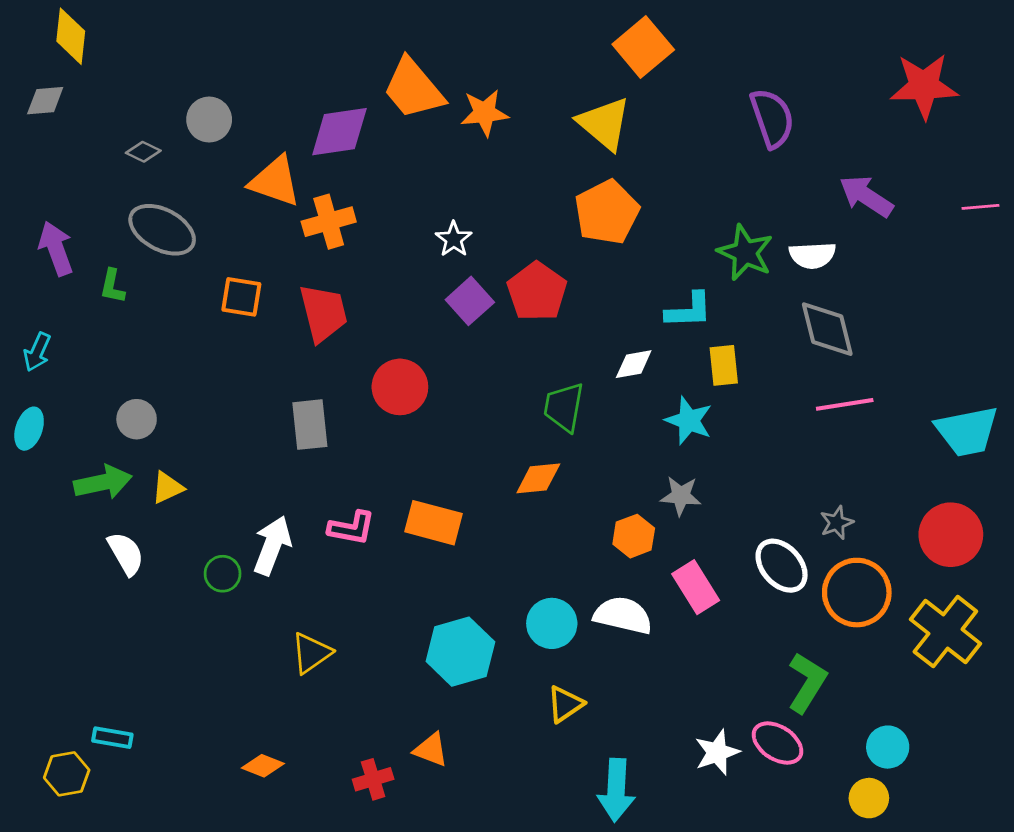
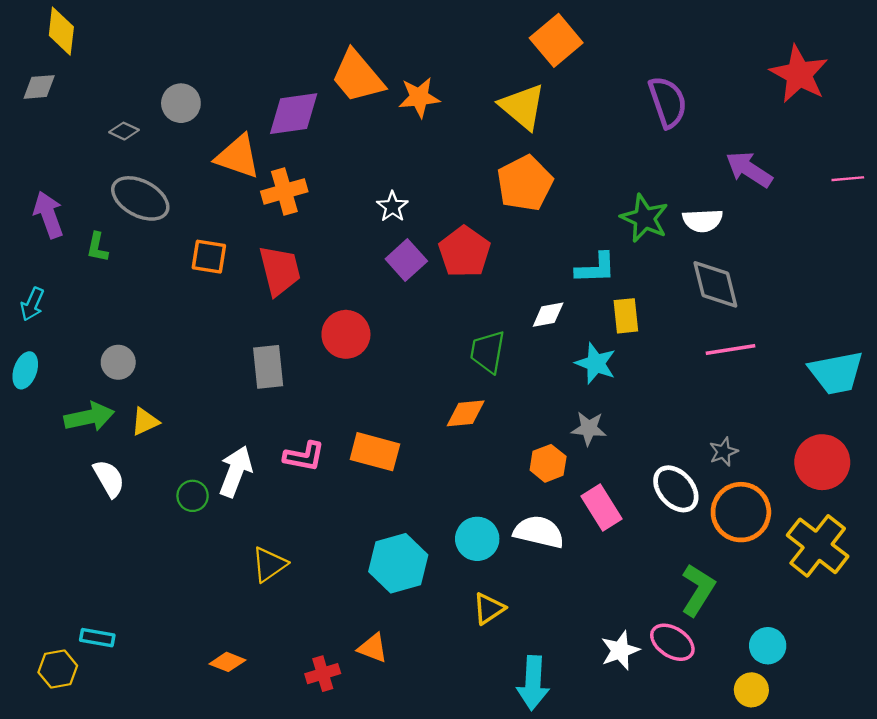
red star: (924, 86) -> (799, 74), turned 30

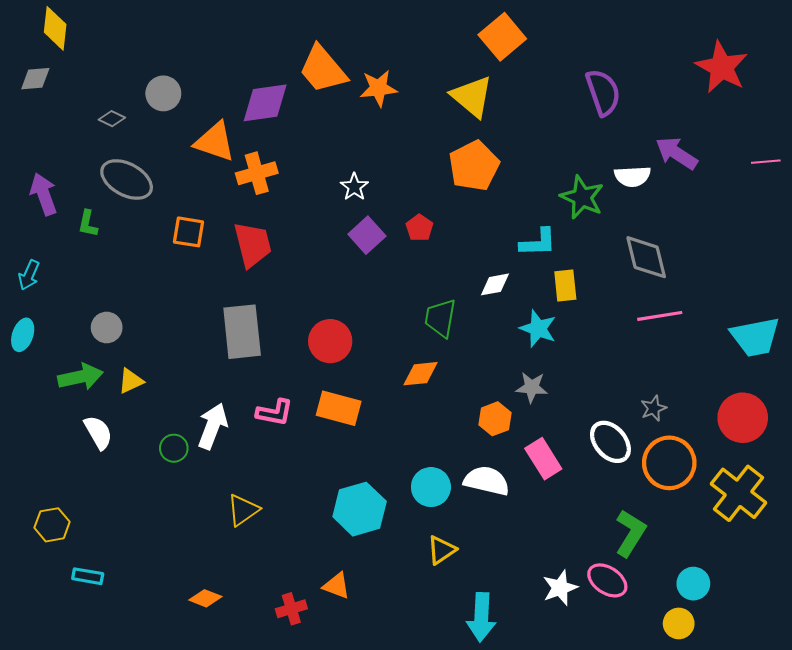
white semicircle: (703, 221) -> (632, 176), moved
red pentagon: (464, 252) -> (419, 228), size x0.6
red circle: (346, 334) -> (330, 341), moved
gray rectangle: (268, 367) -> (242, 332), size x1.4
yellow hexagon: (58, 669) -> (52, 525), moved

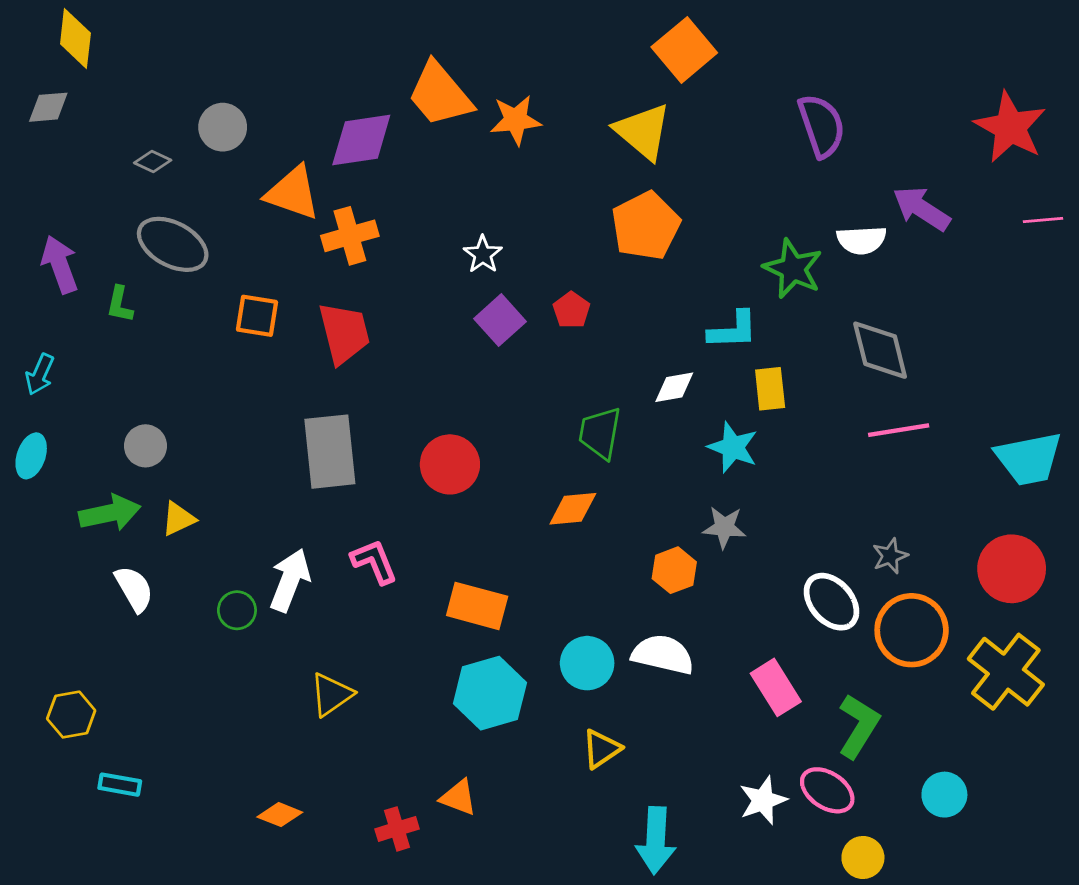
red star: (722, 67) -> (1010, 127), moved
orange rectangle: (339, 408) -> (477, 606), moved
pink L-shape: (275, 412) -> (374, 562), turned -123
pink rectangle: (543, 459) -> (776, 687), moved
yellow circle: (679, 623) -> (863, 857), moved

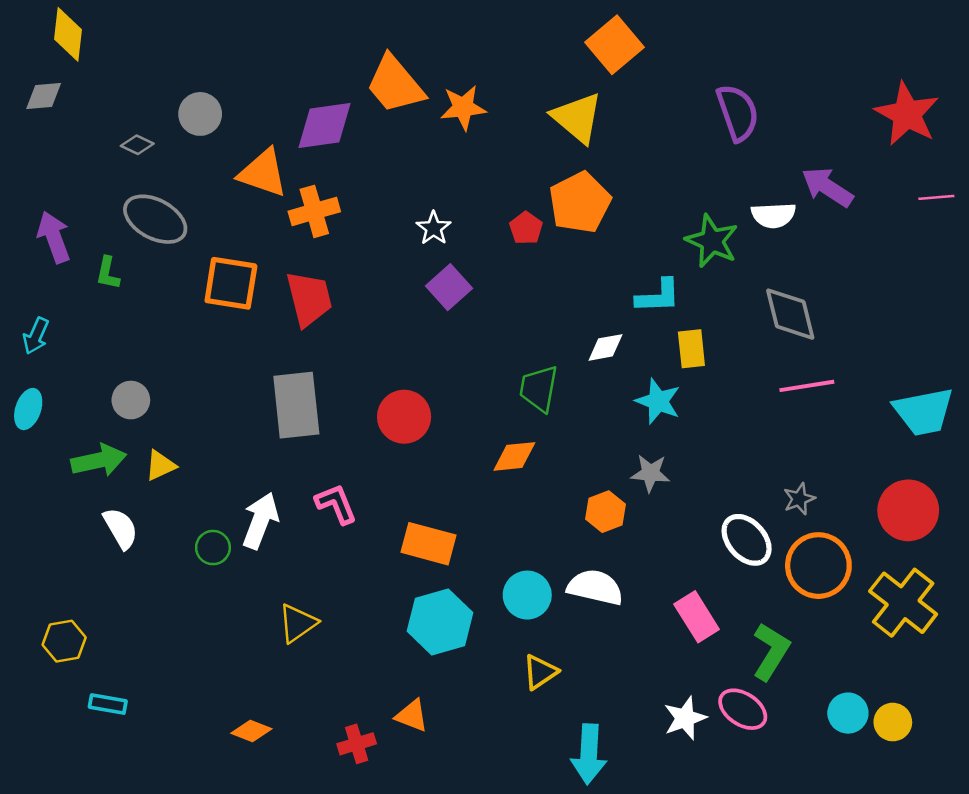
red pentagon: (571, 310) -> (526, 228), moved
orange square: (257, 316) -> (231, 283), size x1.4
yellow circle: (863, 857) -> (893, 722), moved

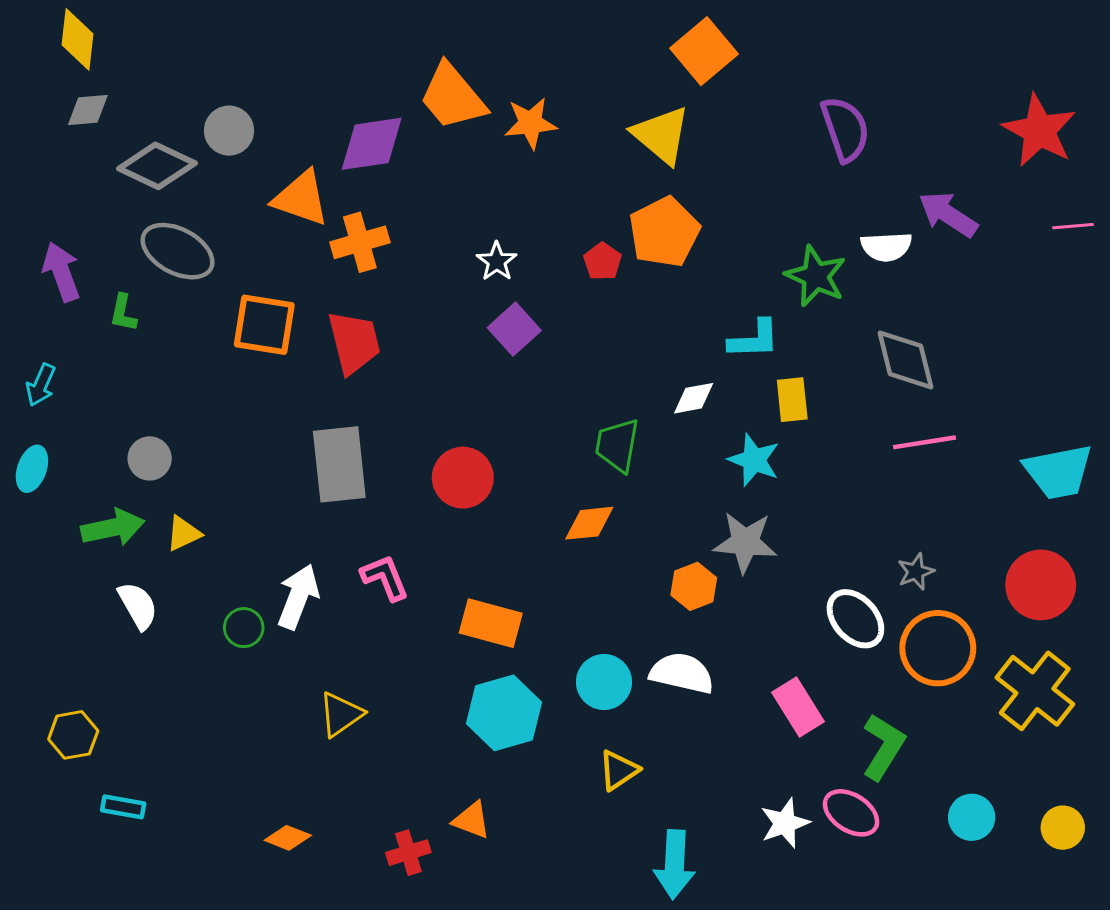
gray diamond: (44, 96) -> (88, 110), moved
gray diamond: (137, 145) -> (157, 166), size x2.0
gray star: (650, 473) -> (745, 542), size x1.4
yellow circle: (893, 722) -> (1063, 828), moved

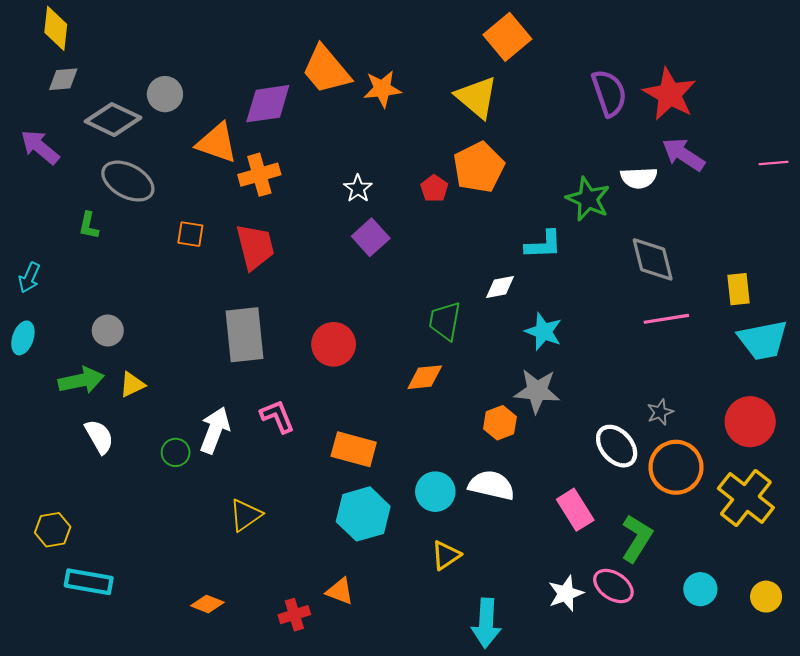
red star: (1039, 131) -> (670, 94), moved
purple arrow: (61, 272) -> (40, 147), moved, turned -30
orange square: (264, 325) -> (190, 234), size x0.6
yellow rectangle: (792, 400) -> (739, 289), moved
cyan rectangle: (123, 807) -> (89, 582), size x1.5

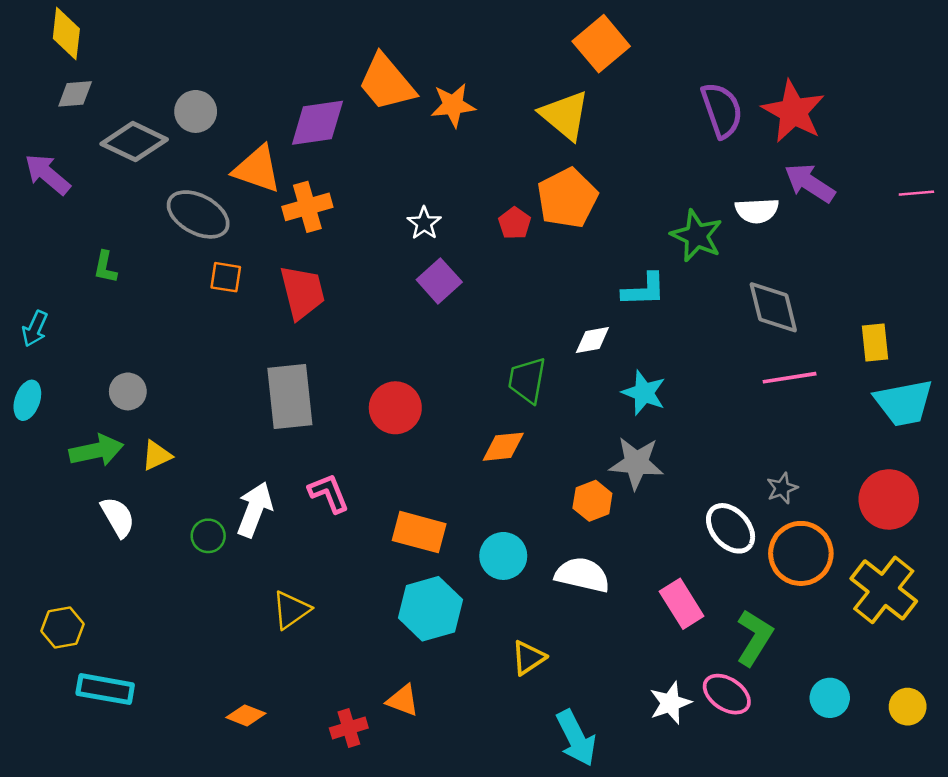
gray ellipse: (128, 181) -> (198, 214), moved
cyan circle: (435, 492) -> (503, 556), moved
cyan arrow: (486, 623) -> (576, 738), turned -30

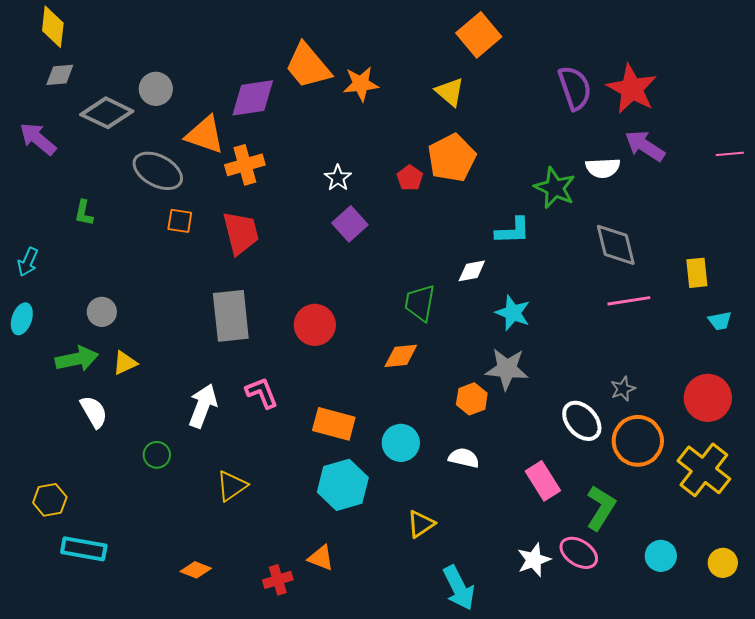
yellow triangle: (565, 115) -> (450, 92), size x0.7
cyan trapezoid: (904, 403) -> (720, 321), size x0.5
green circle: (208, 536) -> (157, 455), moved
white semicircle: (582, 575) -> (464, 458), size x0.7

